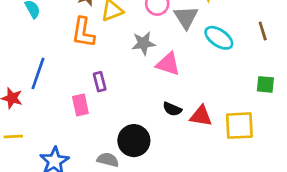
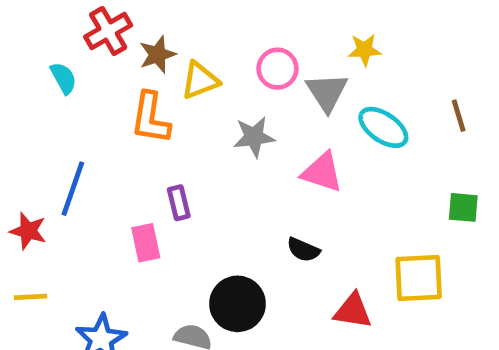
pink triangle: (168, 64) -> (322, 172), moved
red triangle: (201, 116) -> (353, 311), moved

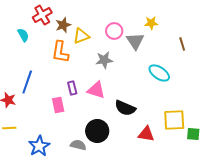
brown line: (459, 116) -> (182, 44), moved
cyan ellipse: (383, 127) -> (159, 73), moved
pink triangle: (322, 172) -> (96, 90), moved
green square: (463, 207) -> (193, 134), moved
black semicircle: (303, 250) -> (125, 108), size x1.5

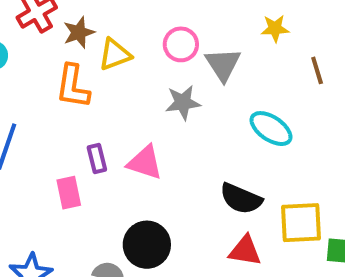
yellow star: (151, 23) -> (275, 28), moved
gray star: (104, 60) -> (183, 103), moved
black semicircle: (125, 108) -> (241, 199), moved

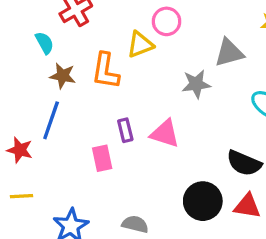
brown star: (79, 32) -> (63, 76), moved, turned 30
pink circle: (181, 44) -> (167, 21), moved
gray triangle: (223, 64) -> (229, 53), turned 48
black circle: (147, 245) -> (203, 201), moved

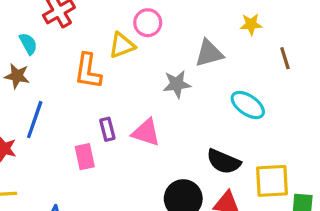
brown star: (63, 76) -> (17, 76), moved

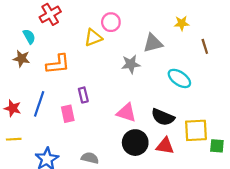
orange L-shape: (88, 71) -> (58, 64), moved, turned -105
blue line: (35, 120) -> (39, 104), moved
pink triangle: (146, 132) -> (126, 113), moved

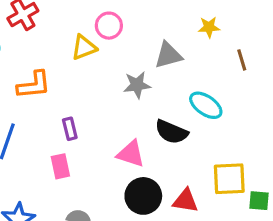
pink rectangle: (68, 114) -> (60, 166), moved
black semicircle: (163, 117) -> (171, 132), moved

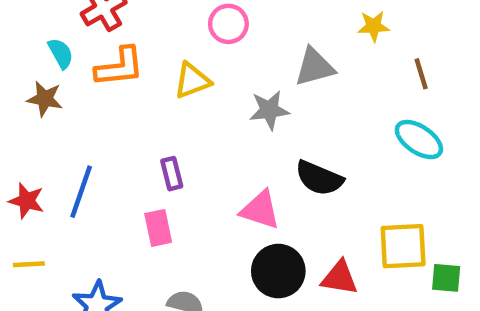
yellow triangle: (84, 47) -> (192, 81), moved
orange L-shape: (34, 85) -> (120, 67), moved
cyan ellipse: (206, 105) -> (419, 140), moved

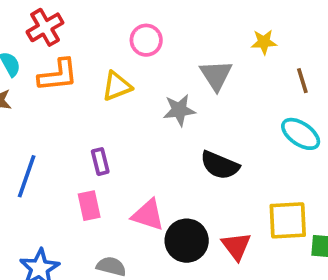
gray triangle: (315, 67) -> (216, 75), turned -48
pink triangle: (260, 210) -> (148, 215), moved
red triangle: (340, 278) -> (236, 246), turned 44

